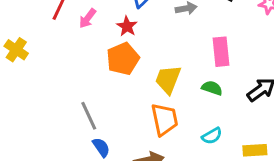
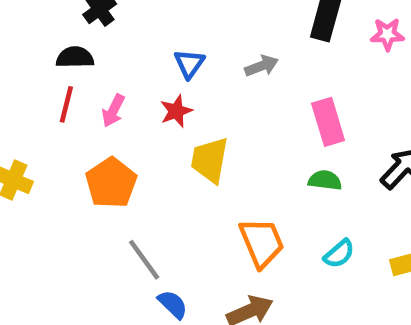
red star: (127, 26) -> (176, 111), turned 30
orange pentagon: (123, 59) -> (111, 183), moved
yellow trapezoid: (168, 79) -> (210, 160), moved

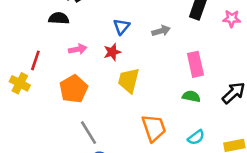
red line: (66, 104) -> (35, 60), moved
pink arrow: (113, 111) -> (78, 49), turned -132

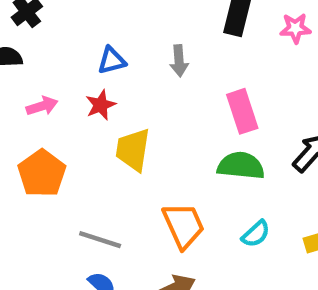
blue triangle: (121, 27) -> (112, 60), turned 42
gray arrow: (161, 31) -> (179, 61), turned 108
green semicircle: (191, 96) -> (241, 166), size x1.5
gray line: (88, 133) -> (100, 240), moved, turned -35

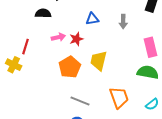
red star: (101, 105) -> (76, 39), moved
orange pentagon: (42, 173) -> (70, 67), moved

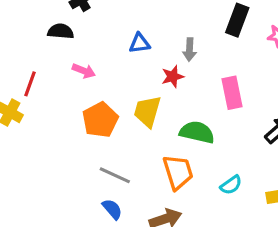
pink arrow: (58, 37) -> (84, 71), turned 32
red star: (76, 39) -> (173, 77), moved
green semicircle: (148, 72) -> (197, 132), moved

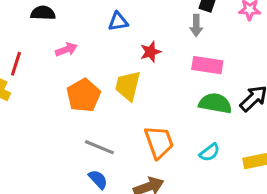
gray arrow: (190, 50) -> (196, 25), moved
pink arrow: (84, 71) -> (66, 50), turned -40
pink rectangle: (232, 93) -> (207, 65), turned -68
green semicircle: (197, 132) -> (215, 103), moved

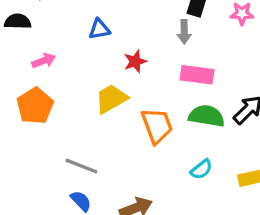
yellow trapezoid: (128, 86) -> (111, 99), turned 48
orange pentagon: (84, 95) -> (35, 106), moved
orange trapezoid: (159, 142) -> (157, 126), moved

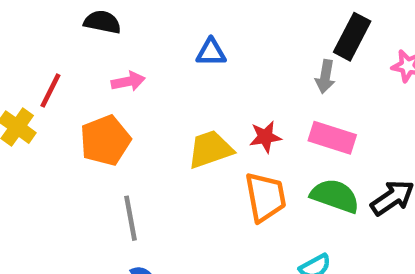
red star: (135, 61) -> (265, 137), moved
gray line: (82, 166) -> (131, 218), moved, turned 48

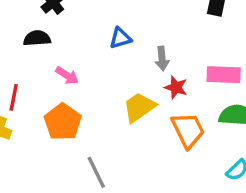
gray arrow: (325, 77) -> (162, 58), moved
pink arrow: (128, 81) -> (67, 75), turned 60
red star: (265, 137) -> (176, 87), turned -30

